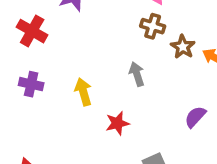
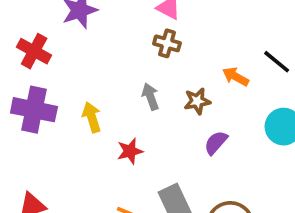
brown star: (183, 47) -> (197, 101), moved, turned 30
purple cross: (31, 84) -> (34, 110), size x1.6

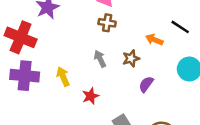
red cross: (34, 51) -> (21, 37), size x1.4

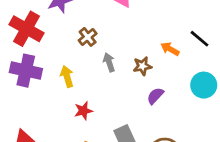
brown cross: (107, 23) -> (88, 37), moved, turned 35
red star: (91, 96) -> (83, 111), moved

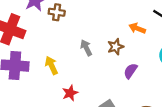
brown cross: (88, 37) -> (57, 12), moved, turned -35

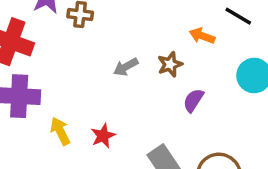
gray arrow: (86, 48) -> (126, 67), turned -91
yellow arrow: (51, 65) -> (60, 131), moved

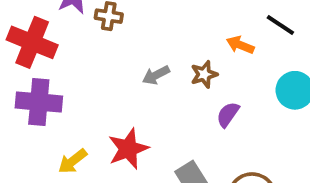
yellow arrow: (60, 131) -> (73, 161), moved, turned -104
red star: (103, 136) -> (128, 149), size x1.5

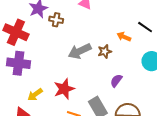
gray arrow: (156, 75) -> (80, 51), size x1.6
purple semicircle: (228, 114) -> (116, 81), moved

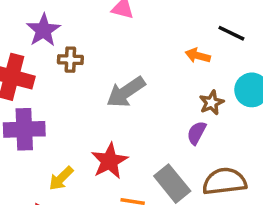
brown cross: (56, 20) -> (70, 60), moved
brown star: (105, 51) -> (211, 103), moved

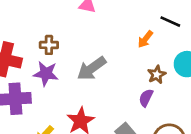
purple star: (43, 30) -> (46, 74), moved, turned -30
orange arrow: (198, 56) -> (145, 39), turned -66

